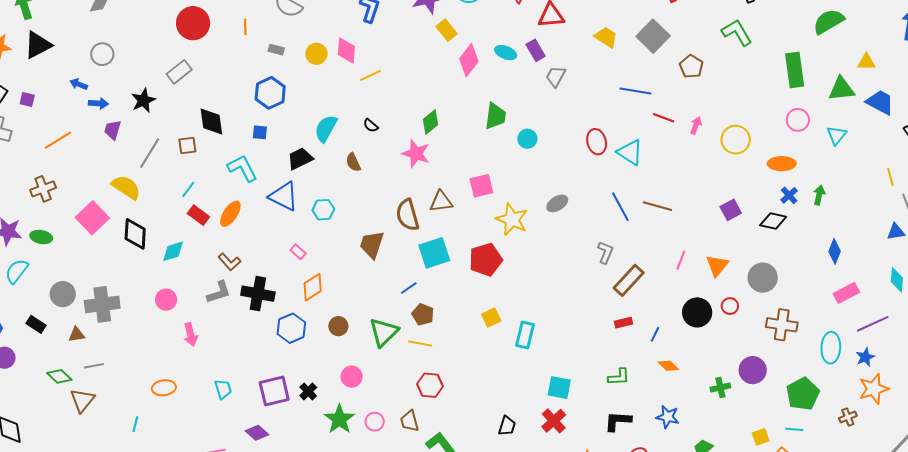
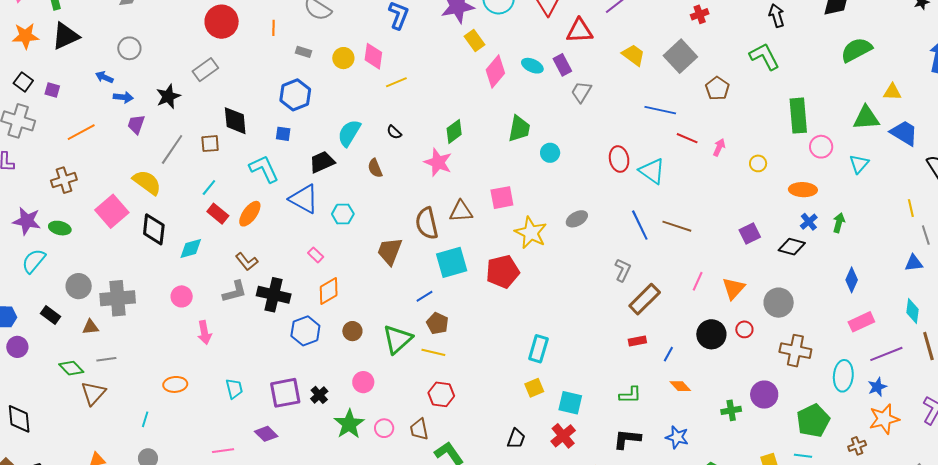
green rectangle: (795, 70) -> (798, 116), moved
yellow circle: (736, 140) -> (758, 163), size x0.6
yellow square: (491, 317) -> (534, 388), moved

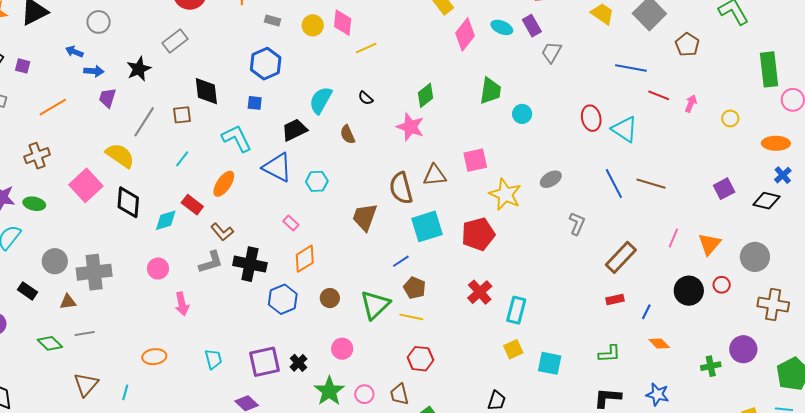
red rectangle: (218, 214) -> (192, 205), moved
gray L-shape: (623, 270) -> (577, 224), moved
brown triangle: (93, 393) -> (86, 384), moved
red cross: (563, 436) -> (480, 292), moved

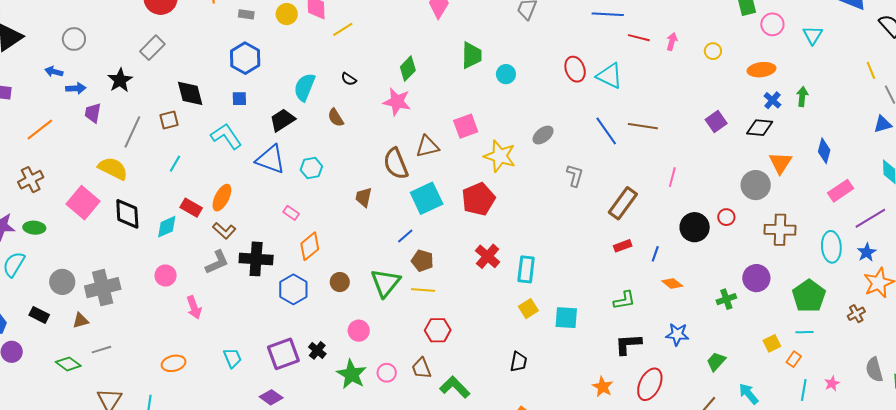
orange ellipse: (224, 184) -> (222, 198), moved
brown trapezoid: (365, 217) -> (364, 197), size x0.7
orange triangle: (710, 244) -> (780, 163), moved

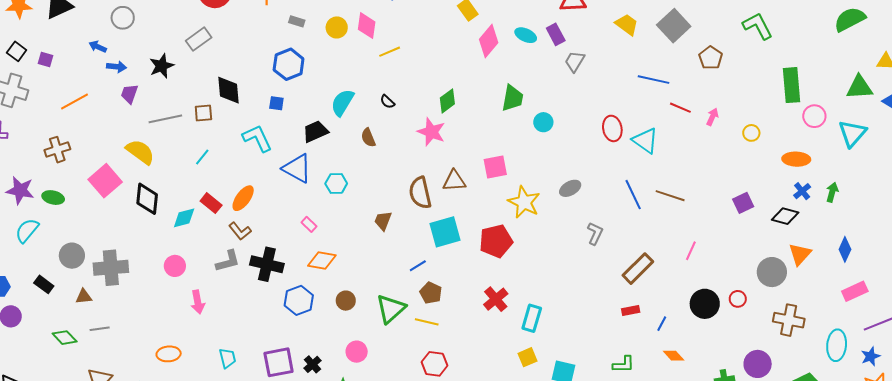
cyan triangle: (813, 35) -> (852, 133), size x1.4
gray line: (132, 132) -> (165, 119), turned 44
orange diamond: (310, 246) -> (322, 260), turned 40

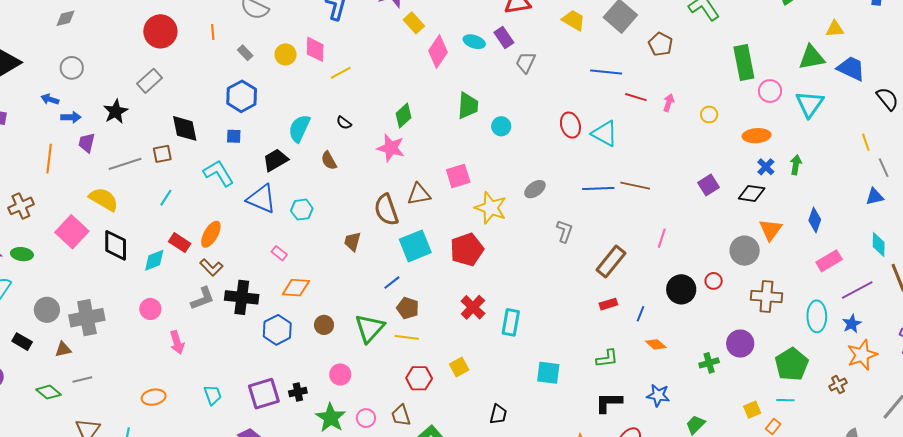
gray rectangle: (297, 21) -> (245, 53), turned 35
orange line: (74, 102) -> (49, 159), moved, turned -48
blue line: (633, 195) -> (598, 188), turned -60
yellow square: (528, 357) -> (459, 367), moved
black cross: (313, 364) -> (298, 392), turned 36

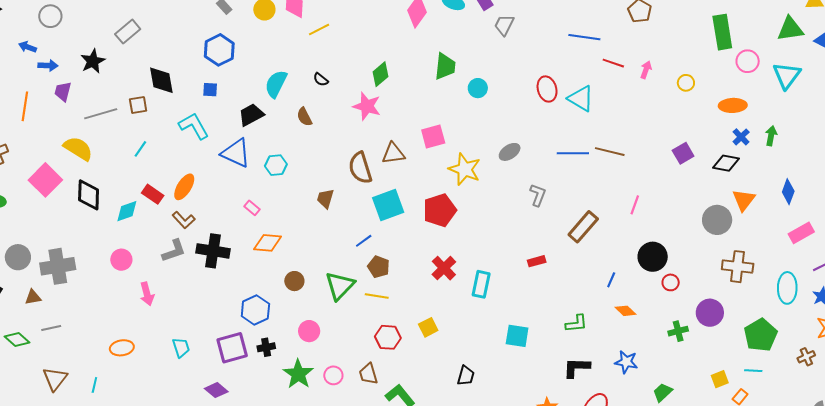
red circle: (714, 281) -> (671, 282), moved
red rectangle: (608, 304) -> (537, 261), moved
blue hexagon: (277, 330) -> (255, 310), moved

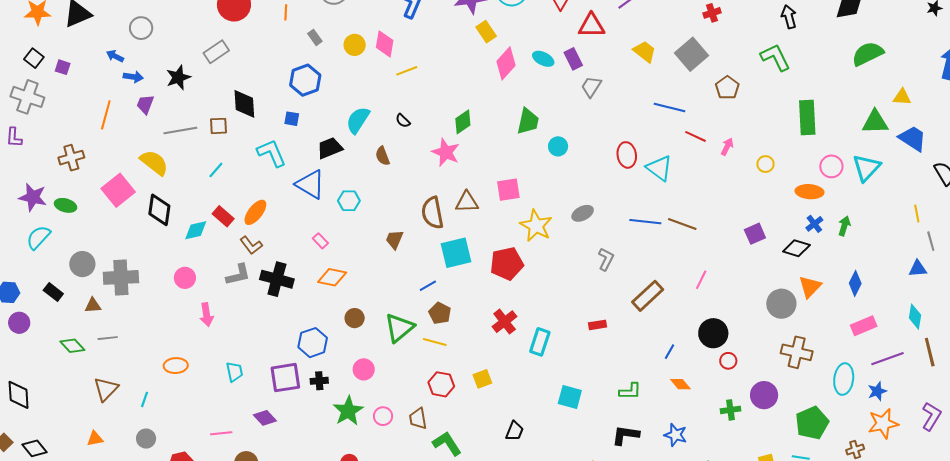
pink circle: (748, 61) -> (831, 166), moved

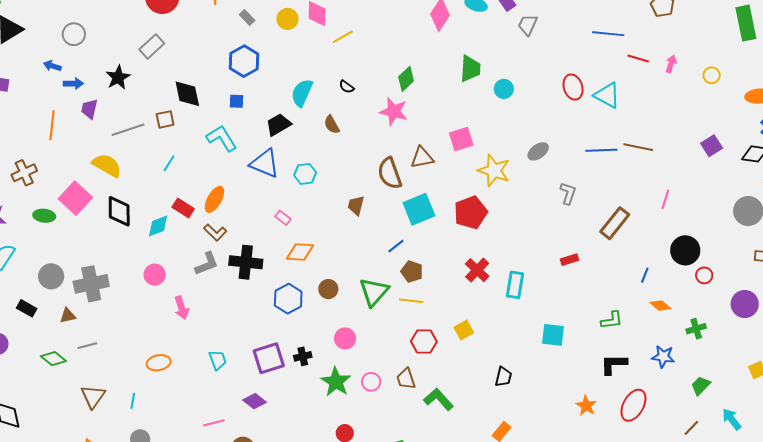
green ellipse: (66, 205) -> (44, 216), moved
blue hexagon: (313, 343) -> (288, 299), moved
green cross: (730, 410) -> (696, 329), moved

